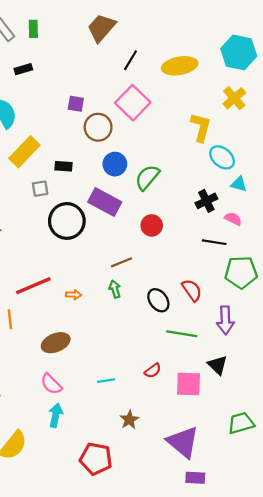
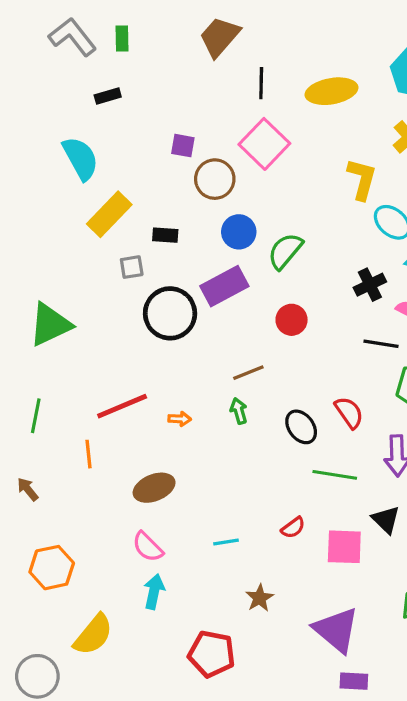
black line: (130, 60) -> (261, 83), turned -30
purple rectangle: (105, 202) -> (224, 286), turned -56

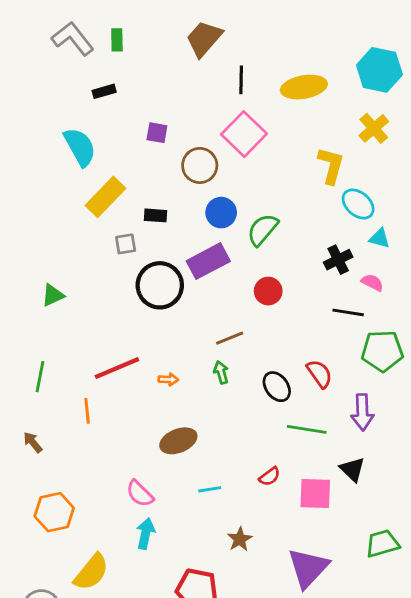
purple square: (183, 146) -> (157, 133), moved
green triangle: (50, 325) -> (53, 295), size x0.6
brown ellipse: (154, 488) -> (178, 441), moved
purple triangle: (336, 630) -> (308, 568), turned 33

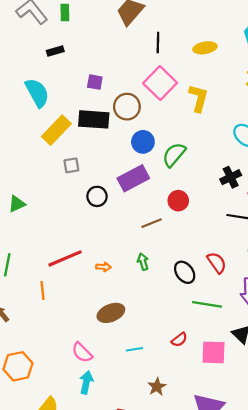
yellow ellipse: (304, 87) -> (205, 48), size x0.7
yellow L-shape: (331, 165) -> (199, 98), moved
black rectangle: (155, 215) -> (94, 119), moved, size x1.8
black circle: (160, 285) -> (97, 196), size x0.6
brown line: (230, 338) -> (152, 223), moved

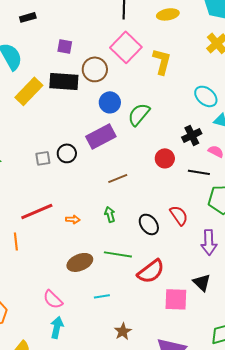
gray square: (71, 165) -> (43, 158), moved
red circle: (178, 201) -> (165, 158), moved
green line: (207, 304) -> (118, 254), moved
red semicircle: (179, 340) -> (151, 271), moved, size x1.8

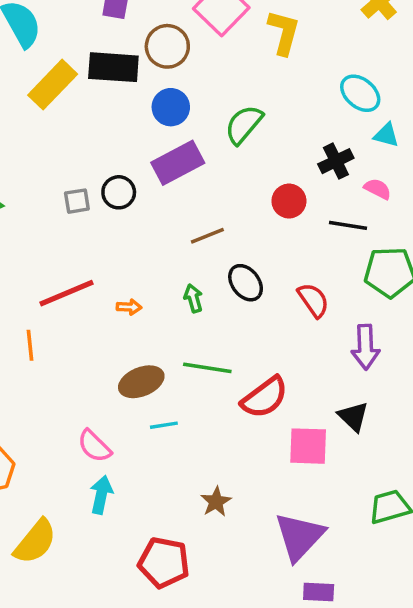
blue circle: (110, 102) -> (171, 107), moved
black ellipse: (149, 224) -> (246, 283), moved
cyan line: (102, 296) -> (164, 425), moved

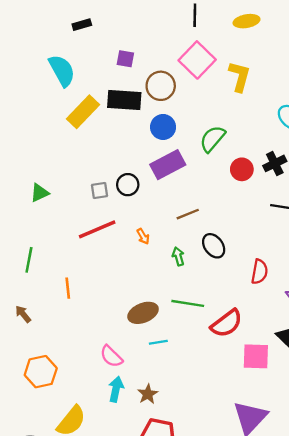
red circle: (289, 201) -> (242, 169), moved
red line: (67, 293) -> (97, 229), moved
red semicircle: (313, 300) -> (259, 272), moved, turned 45
orange arrow: (129, 307) -> (143, 236), moved, turned 56
brown star: (216, 502) -> (148, 394), moved

